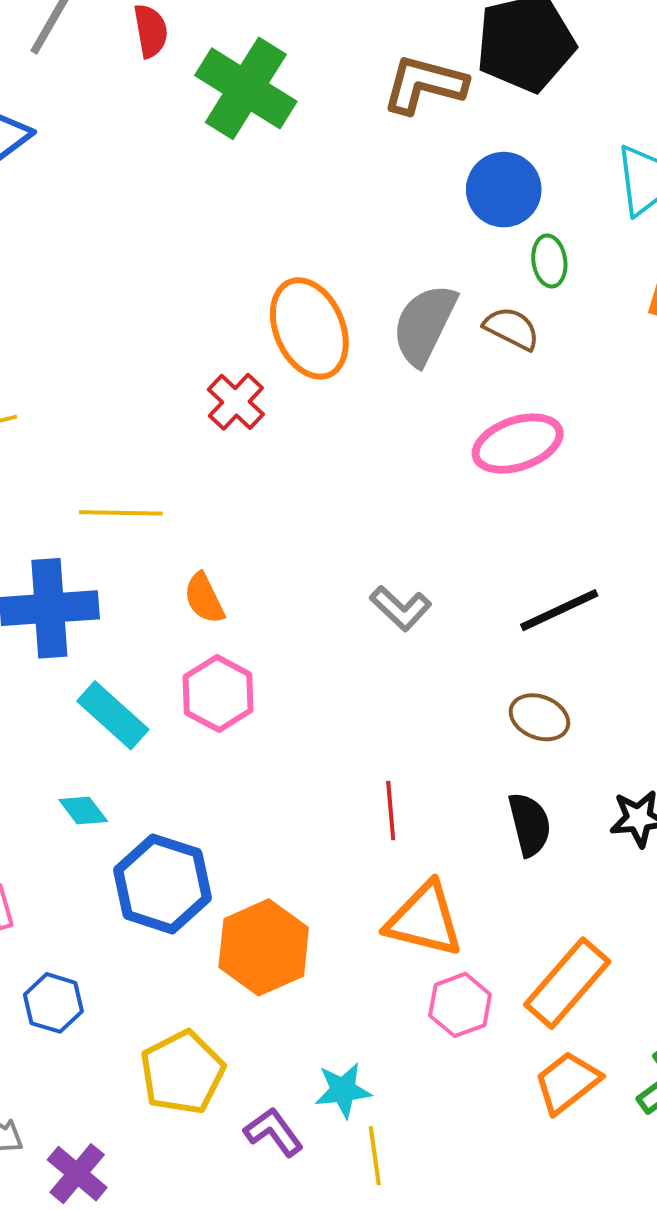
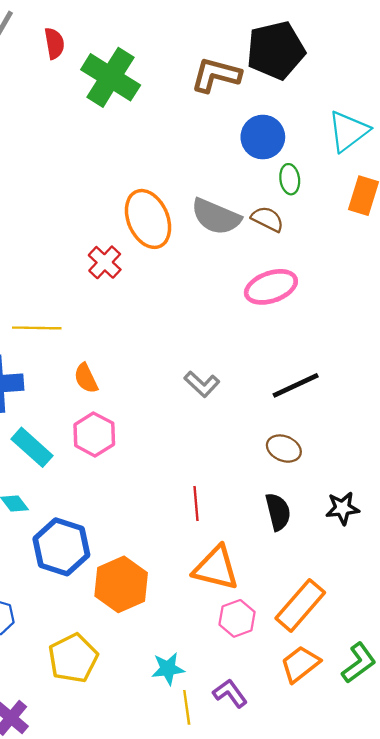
gray semicircle: (424, 324) -> (216, 217), turned -93
purple L-shape: (274, 1132) -> (230, 693), moved

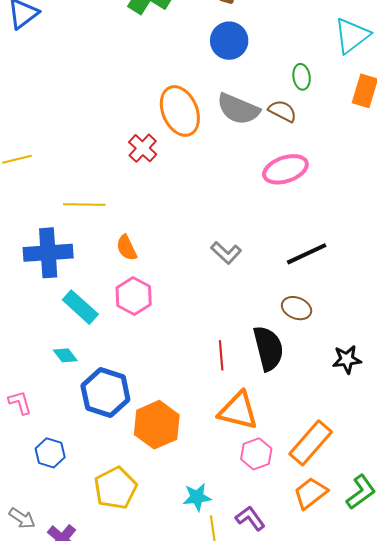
blue circle: (263, 137) -> (229, 41), moved
black semicircle: (278, 512) -> (268, 348), moved, size x1.4

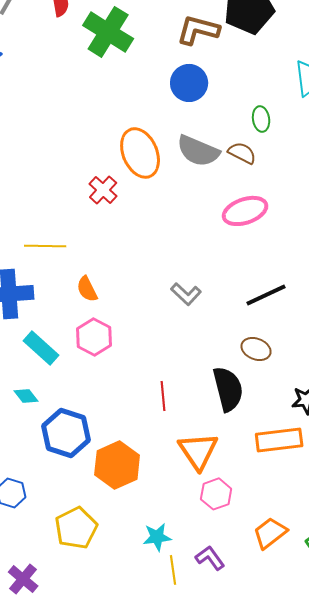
red line: (221, 355) -> (163, 396), moved
orange triangle: (238, 411) -> (198, 451), turned 42
orange rectangle: (311, 443) -> (279, 440), moved, turned 42

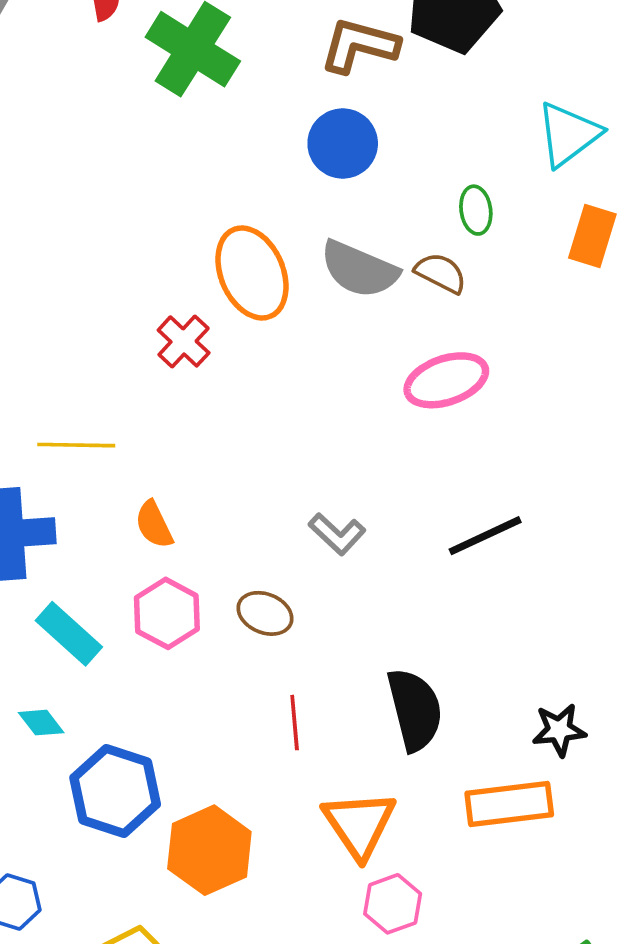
brown ellipse: (256, 349) -> (265, 613), moved

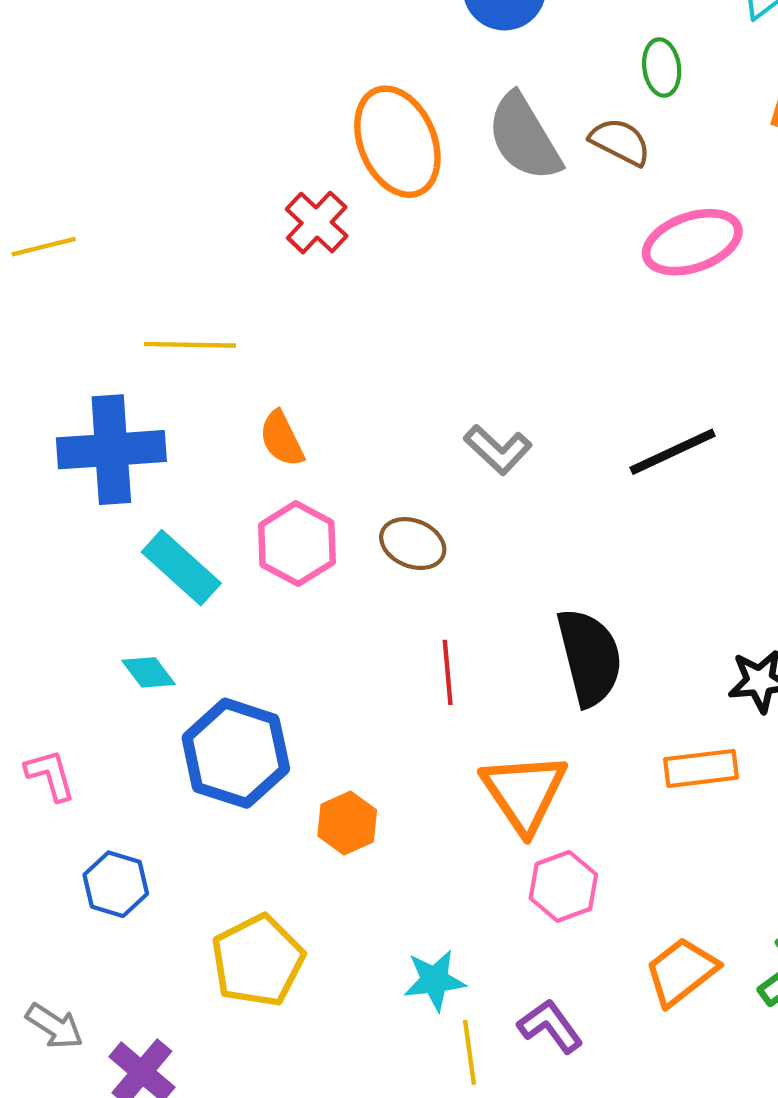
gray semicircle: (359, 269) -> (524, 137), turned 36
pink ellipse: (446, 380) -> (692, 242), moved
orange rectangle: (509, 804) -> (701, 768), size x0.7
orange hexagon: (209, 850) -> (347, 823), size x0.6

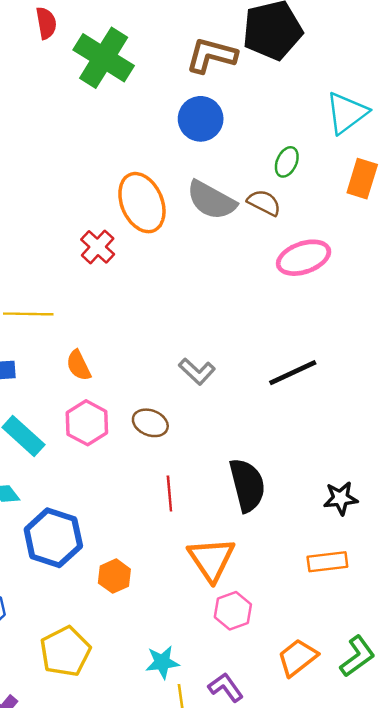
green ellipse: (662, 67) -> (287, 162), turned 32
gray semicircle: (524, 137) -> (211, 200), turned -30
orange rectangle: (701, 768) -> (327, 562), moved

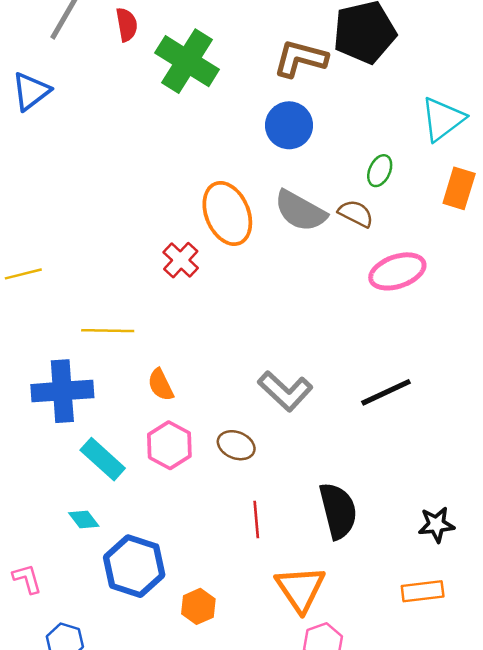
gray L-shape: (197, 371) -> (285, 391), size x1.4

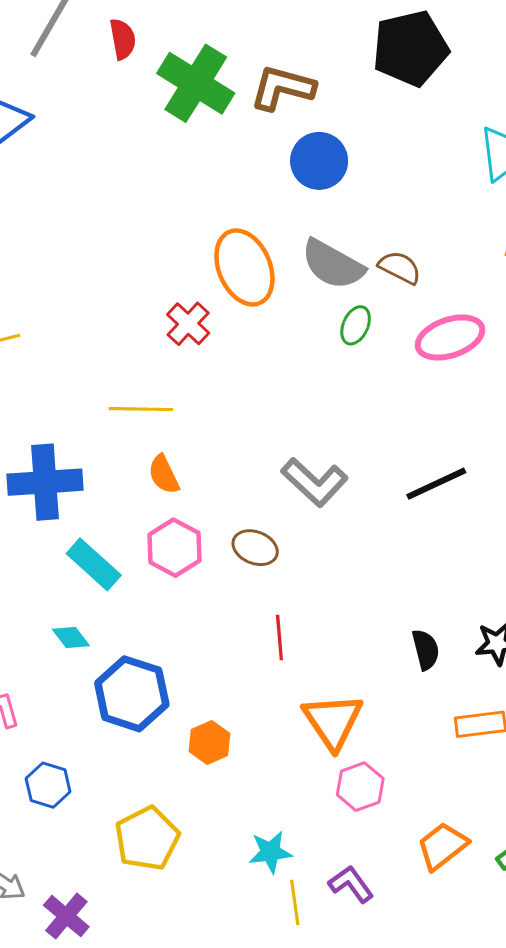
brown L-shape: (300, 59) -> (283, 88), moved
green ellipse: (380, 171) -> (356, 325), moved
yellow line: (108, 331) -> (141, 409), moved
black semicircle: (338, 511) -> (426, 650), moved, size x0.6

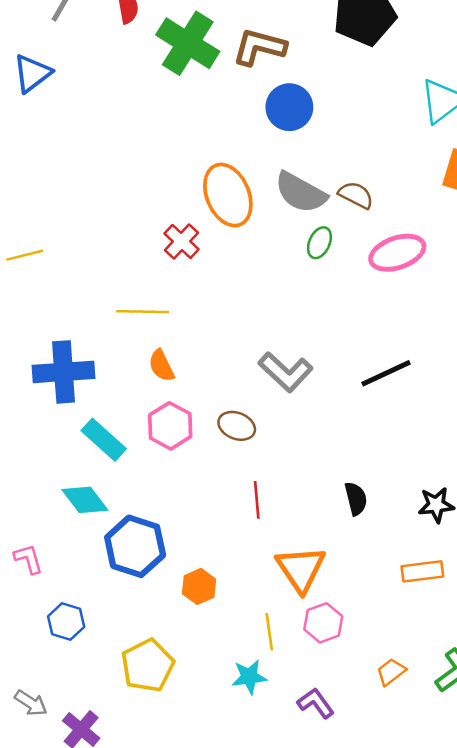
cyan diamond: (71, 637) -> (85, 500), size x1.5
black semicircle: (426, 650) -> (356, 499), moved
orange trapezoid: (442, 846) -> (391, 672), size x0.7
yellow line: (295, 902) -> (269, 632), moved

